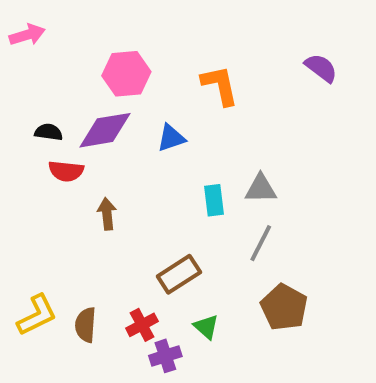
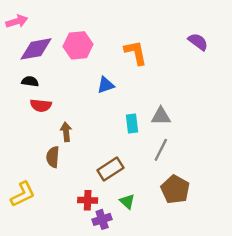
purple diamond: (105, 130) -> (36, 49), moved
brown semicircle: (86, 325) -> (53, 157), moved
red cross: (142, 325) -> (88, 200), turned 30

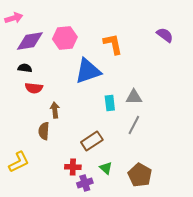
blue triangle: (106, 85) -> (88, 71), size x1.8
brown pentagon: (175, 189) -> (140, 175), moved

